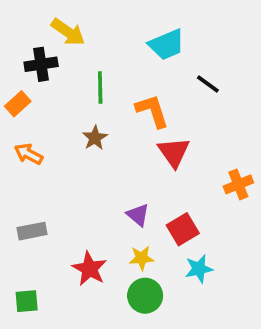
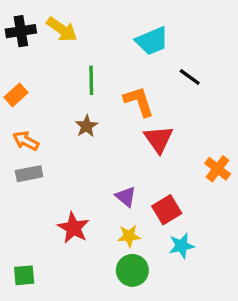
black cross: (41, 64) -> (21, 31), moved
orange cross: (238, 184) -> (218, 169), turned -30
gray rectangle: (32, 231) -> (29, 174), moved
red star: (89, 269) -> (73, 228), moved

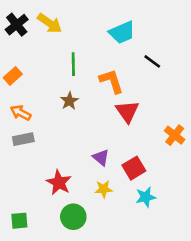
black cross: (21, 31) -> (17, 25), turned -30
green circle: (132, 270) -> (73, 217), moved

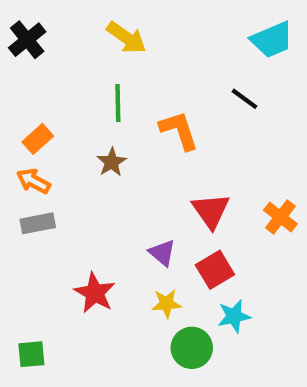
yellow arrow: (50, 23) -> (126, 38), moved
cyan trapezoid: (122, 32) -> (272, 40), moved
orange rectangle: (13, 76) -> (38, 139), moved
red triangle: (127, 111) -> (211, 211), moved
green circle: (73, 217) -> (192, 348), moved

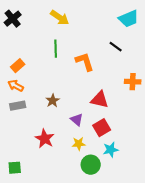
brown star: (112, 162) -> (53, 101), moved
red triangle: (211, 211) -> (100, 100), turned -42
orange cross: (280, 217) -> (133, 82), moved, turned -35

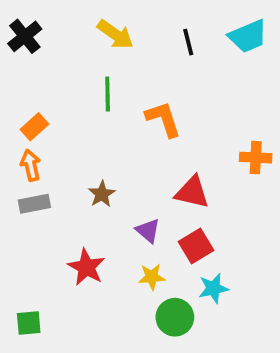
black line: (116, 47) -> (188, 42), moved, turned 40
orange arrow: (16, 86) -> (31, 165), turned 49

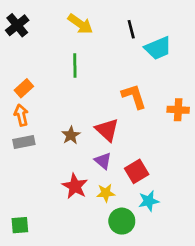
cyan trapezoid: (248, 36) -> (158, 48), moved
orange L-shape: (163, 119) -> (134, 96), moved
red triangle: (192, 192) -> (107, 130), moved, turned 30
red star: (86, 267) -> (75, 186), moved

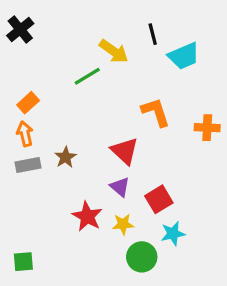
yellow arrow: (80, 24) -> (114, 51), moved
green line: (75, 65) -> (87, 76), turned 60
brown star: (71, 135) -> (65, 157), moved

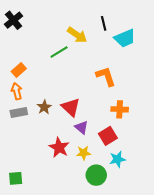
orange cross: (207, 128) -> (120, 109), moved
red triangle: (125, 151) -> (71, 107), moved

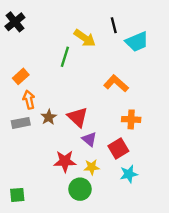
green line: (59, 52) -> (65, 57), turned -42
orange L-shape: (106, 76) -> (116, 83), turned -30
orange arrow: (17, 91) -> (29, 100), moved
red star: (59, 148) -> (65, 161), turned -30
green circle: (96, 175) -> (80, 189), moved

